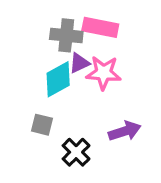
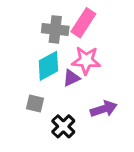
pink rectangle: (100, 27) -> (83, 23), turned -68
purple triangle: (79, 63) -> (71, 78), moved

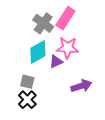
gray cross: (55, 29) -> (43, 23), turned 30
black cross: (63, 126) -> (27, 100), moved

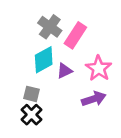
pink rectangle: (65, 18) -> (75, 35), moved
pink star: (68, 48) -> (99, 68), moved, turned 30

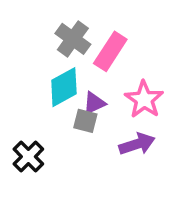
gray square: (31, 94) -> (85, 121), moved
black cross: (31, 115) -> (28, 157), moved

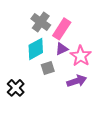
purple triangle: (94, 103) -> (62, 49), moved
gray square: (85, 121) -> (48, 68), turned -32

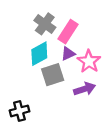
gray square: (48, 68) -> (53, 75), size x1.5
black cross: (16, 88) -> (19, 111), moved, turned 30

